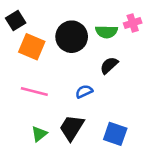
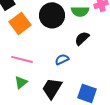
orange square: (32, 47) -> (20, 23), turned 30
green triangle: (39, 134) -> (21, 82), moved

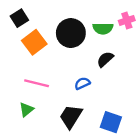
green triangle: (21, 82) -> (26, 110), moved

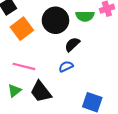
black semicircle: (105, 59) -> (72, 44), moved
black trapezoid: (71, 116) -> (41, 92), moved, turned -70

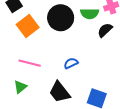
black semicircle: (72, 44) -> (105, 30), moved
black trapezoid: (41, 92) -> (60, 92), moved

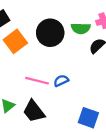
pink line: (30, 63) -> (37, 81), moved
black trapezoid: (60, 92) -> (34, 111), moved

